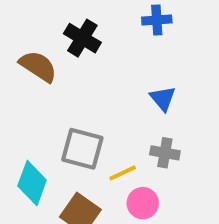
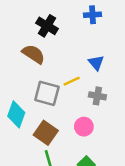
brown semicircle: (38, 66) -> (33, 54), moved
yellow line: (123, 173) -> (72, 81), moved

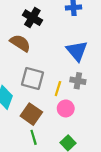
blue triangle: (96, 63) -> (77, 51), size x1.5
yellow line: (72, 81) -> (58, 89), moved, turned -48

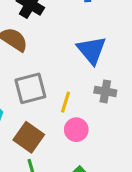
gray square: (32, 79) -> (30, 88), turned -30
gray cross: (78, 81) -> (105, 91), moved

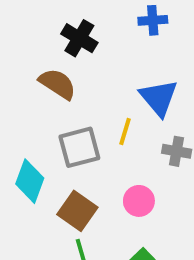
yellow line: (66, 102) -> (125, 131), moved

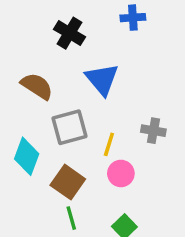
brown semicircle: (58, 84) -> (37, 86), moved
blue triangle: (159, 98) -> (102, 79), moved
yellow line: (125, 131) -> (109, 144), moved

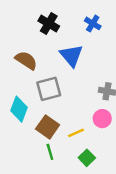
blue cross: (133, 18) -> (93, 23), moved, turned 35
yellow line: (109, 144) -> (76, 133), moved, turned 49
pink circle: (121, 173) -> (102, 119), moved

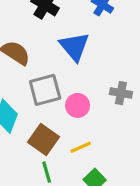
pink circle: (102, 119) -> (78, 105), moved

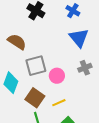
blue triangle: (74, 47) -> (79, 38), moved
gray cross: (121, 93) -> (85, 68), turned -32

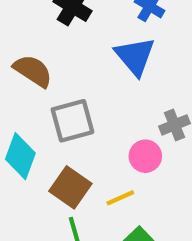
blue triangle: (79, 38) -> (135, 56), moved
pink circle: (57, 76) -> (145, 156), moved

